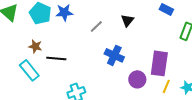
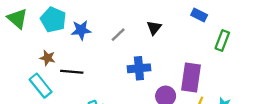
blue star: (64, 12) -> (81, 30), moved
blue cross: (114, 55) -> (139, 68), turned -30

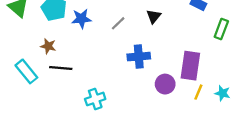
black line: (72, 72) -> (61, 68), moved
cyan rectangle: (41, 86) -> (26, 71), moved

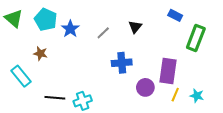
blue star: (81, 19) -> (70, 29), turned -30
green rectangle: (221, 29) -> (196, 38), size x1.4
black line: (61, 68) -> (55, 98), moved

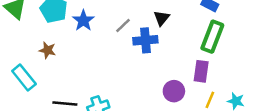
green rectangle: (196, 38) -> (212, 37), moved
blue cross: (122, 63) -> (145, 40), moved
purple rectangle: (168, 71) -> (201, 71), size x0.7

